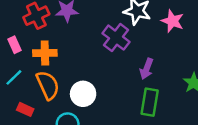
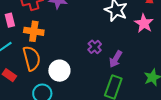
purple cross: (116, 38) -> (95, 47), moved, size x0.6

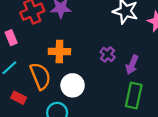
orange cross: (34, 31) -> (59, 52), moved

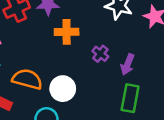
orange cross: (59, 52) -> (67, 32), moved
orange semicircle: (40, 76) -> (27, 79), turned -52

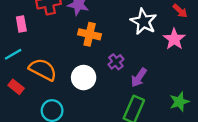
white circle: (63, 89) -> (84, 78), moved

